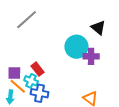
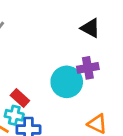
cyan circle: (76, 47) -> (67, 82), moved

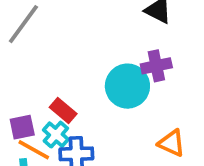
cyan cross: (14, 115) -> (56, 135), turned 30

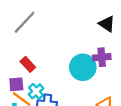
red rectangle: (63, 110) -> (28, 64), moved

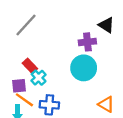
purple cross: (102, 57) -> (87, 42), moved
cyan cross: (36, 91) -> (39, 78), moved

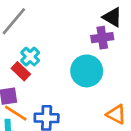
purple cross: (87, 42) -> (102, 38), moved
cyan cross: (39, 78) -> (30, 57), moved

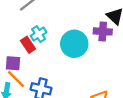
cyan circle: (87, 71) -> (74, 44), moved

